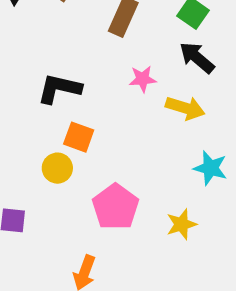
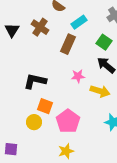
pink pentagon: (115, 207) -> (68, 121), moved
yellow star: (181, 224) -> (66, 151), moved

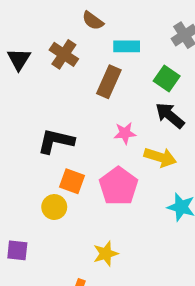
cyan rectangle: (79, 22) -> (127, 46), turned 35
pink pentagon: (68, 121) -> (118, 186), moved

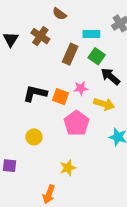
cyan rectangle: (127, 46) -> (91, 34), moved
green square: (167, 79) -> (97, 56), moved
orange square: (72, 181) -> (61, 97), moved

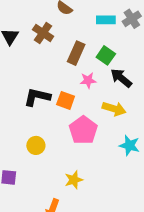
cyan rectangle: (91, 34) -> (106, 20), moved
pink star: (81, 88) -> (88, 80), moved

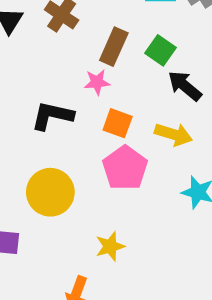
pink star: (88, 80) -> (97, 82), moved
orange square: (66, 100) -> (118, 123), moved
yellow circle: (36, 145) -> (50, 192), size x1.6

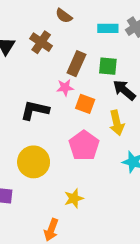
green square: (160, 50) -> (108, 66), turned -30
orange square: (118, 123) -> (85, 104), moved
yellow arrow: (174, 134) -> (117, 123), turned 60

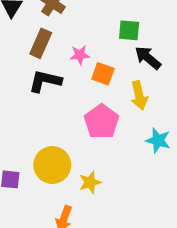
brown rectangle: (76, 64) -> (41, 43), moved
yellow circle: (34, 162) -> (52, 165), moved

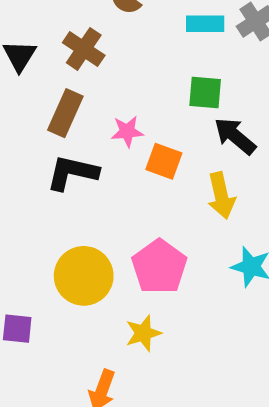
pink pentagon: (102, 122) -> (159, 267), moved
yellow circle: (52, 165) -> (84, 276), moved

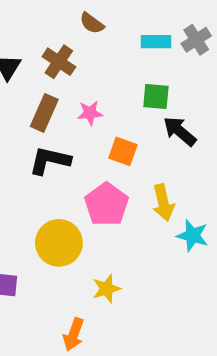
pink star: (127, 131) -> (90, 113), moved
yellow arrow: (221, 196) -> (163, 203), moved
pink pentagon: (159, 267) -> (106, 204), moved

